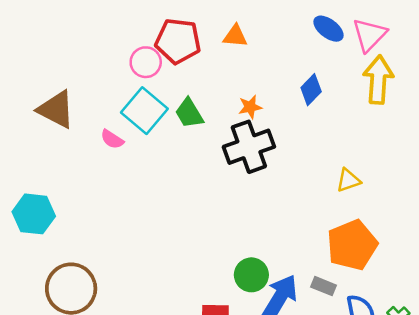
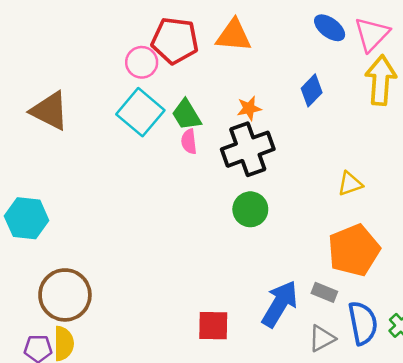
orange triangle: (235, 36) -> (234, 35), size x1.4
pink semicircle: (112, 139) -> (189, 142), moved, turned 50
green circle: (251, 275) -> (250, 209), moved

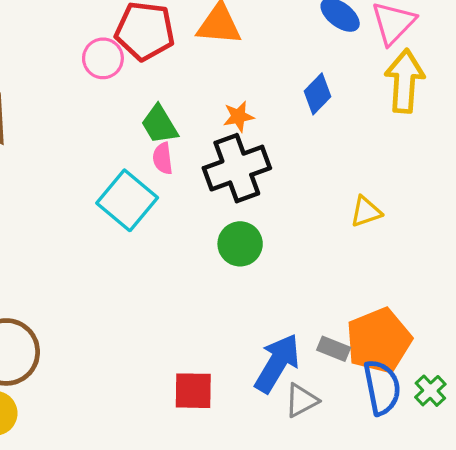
cyan square: (140, 112) -> (127, 200), moved
orange pentagon: (354, 250) -> (379, 341), moved
gray triangle: (322, 338) -> (301, 400), moved

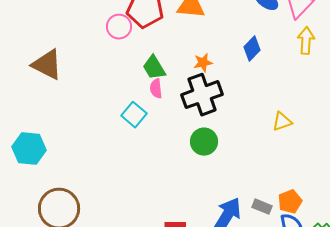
yellow arrow: (405, 81) -> (306, 41), size x0.7
cyan square: (127, 200) -> (134, 115), size x0.7
orange pentagon: (379, 341) -> (290, 202), size x0.6

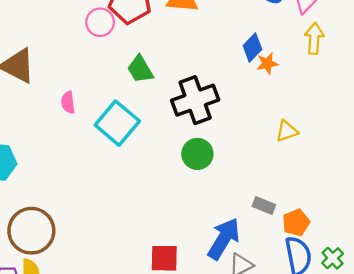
orange star: (203, 63) -> (267, 63), moved
pink semicircle: (156, 89) -> (68, 102), moved
cyan square: (134, 115) -> (117, 123), size x1.5
gray rectangle: (262, 207) -> (264, 205), moved

